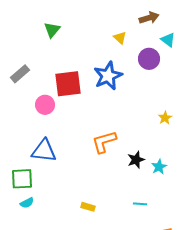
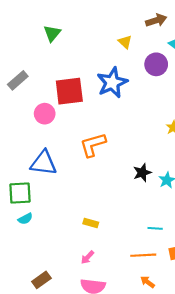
orange L-shape: (104, 142) -> (93, 145), moved
cyan line: (140, 204) -> (155, 228), moved

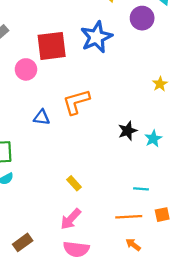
blue triangle: (44, 163) -> (42, 117), moved, size x0.6
yellow rectangle: (91, 223) -> (74, 183), turned 32
pink arrow: (88, 257) -> (71, 219), size x1.5

